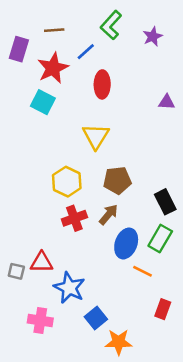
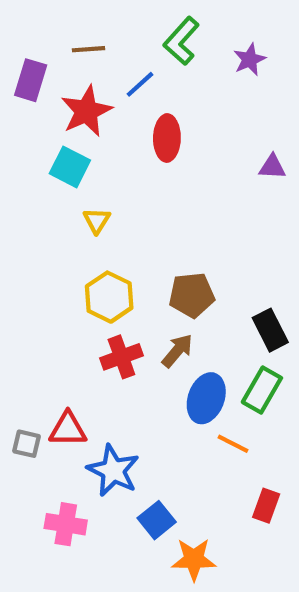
yellow triangle: (96, 136) -> (97, 221), moved, size x0.6

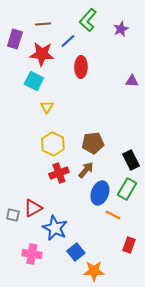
red star: (86, 111) -> (42, 54), turned 30
red triangle: (68, 429) -> (33, 208), turned -30

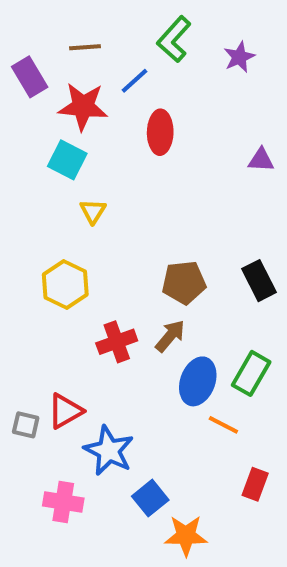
purple rectangle: (15, 39) -> (30, 77), turned -48
yellow hexagon: (53, 144) -> (65, 284), moved
black rectangle: (131, 160) -> (259, 281), moved

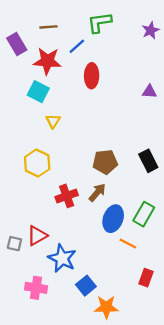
green L-shape: (174, 39) -> (100, 22), turned 40
purple star: (239, 57) -> (151, 30), moved

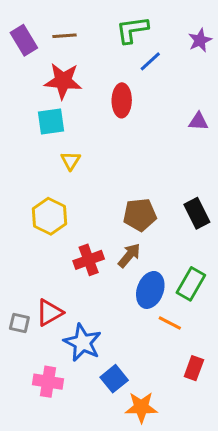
purple rectangle: (17, 44) -> (24, 40), moved
blue line: (77, 46) -> (150, 61), moved
cyan square: (38, 92) -> (51, 122), turned -35

